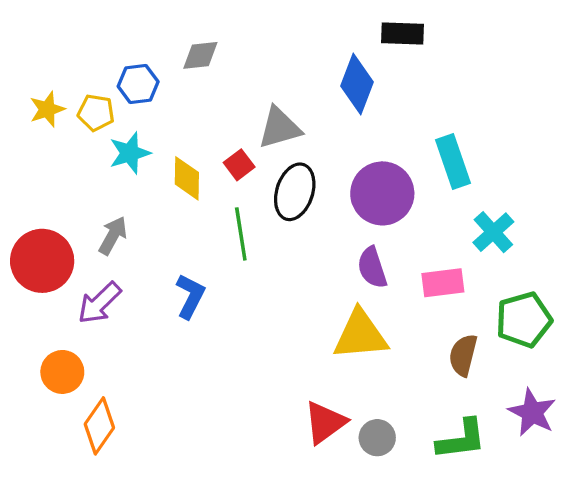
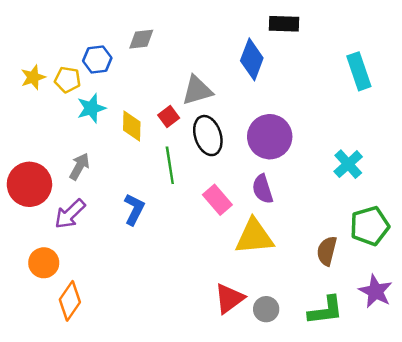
cyan rectangle: (453, 161) -> (359, 71), moved
black ellipse: (295, 192) -> (208, 136), turned -36
pink rectangle: (443, 283) -> (217, 200), moved, turned 56

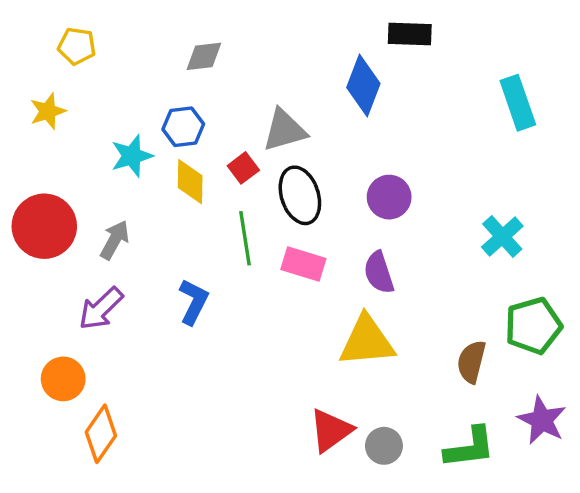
blue hexagon: (97, 59) -> (183, 127), moved
yellow pentagon: (68, 80) -> (77, 46), moved
purple circle: (270, 137) -> (389, 197), size x0.7
red circle: (29, 184) -> (44, 226), moved
pink rectangle: (217, 200) -> (303, 264), moved, turned -32

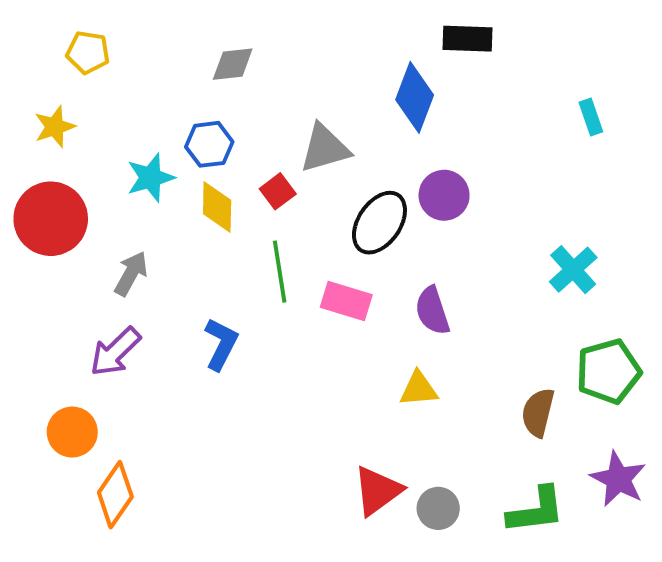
cyan rectangle: (518, 103) -> (591, 117), size x0.6
black ellipse: (300, 195) -> (379, 223), moved, turned 52
purple circle: (389, 197) -> (444, 195), moved
red circle: (44, 226) -> (51, 219), moved
yellow triangle: (367, 341) -> (419, 389), size x0.6

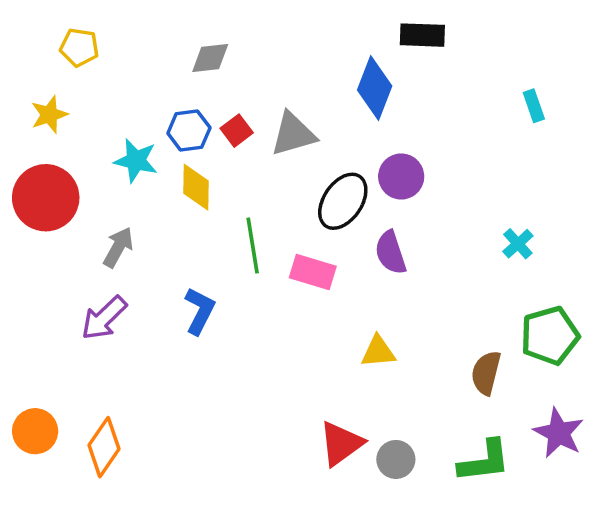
cyan star: (151, 178) -> (136, 161), turned 30
red square: (278, 191) -> (237, 131), moved
cyan cross: (573, 270) -> (518, 244), size x0.7
purple semicircle: (432, 311) -> (391, 253), moved
orange circle: (72, 432) -> (35, 431), moved

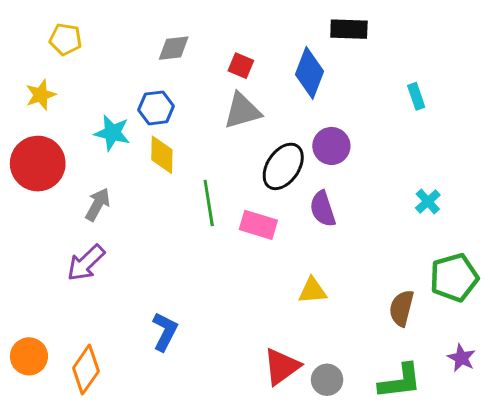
cyan rectangle: (534, 106) -> (416, 96), moved
red square: (237, 131) -> (241, 66), moved, turned -30
blue L-shape: (200, 311) -> (165, 332), moved
purple star: (559, 433) -> (461, 358), size x0.7

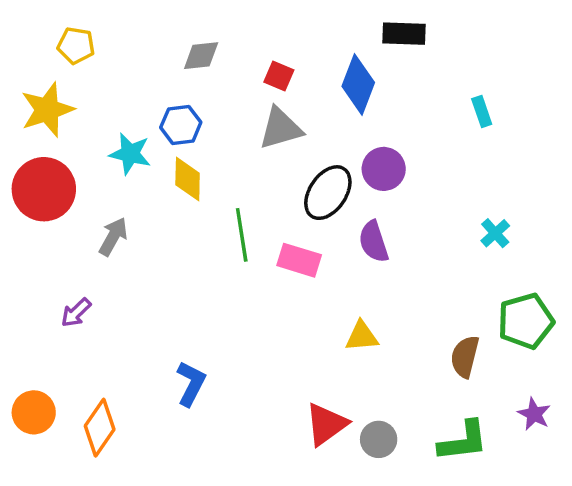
yellow star: (41, 95) -> (47, 110), size x1.5
purple arrow: (86, 263) -> (76, 313), moved, size x0.7

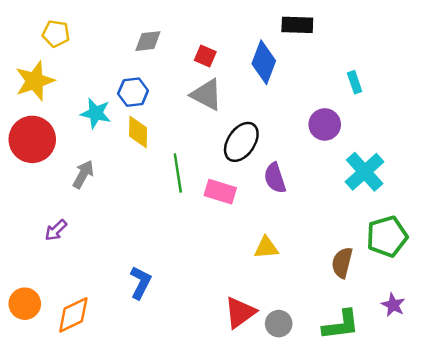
gray triangle: (281, 128) -> (206, 95), turned 44
purple circle: (384, 169) -> (325, 124), moved
cyan cross: (495, 233) -> (365, 172), size x1.8
orange diamond: (100, 428) -> (73, 315), turned 30

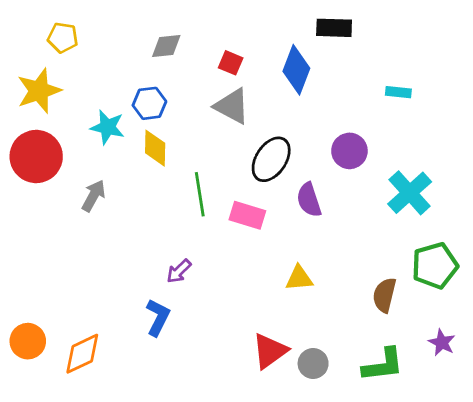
cyan rectangle: (355, 82) -> (398, 92), turned -65
purple circle: (325, 124) -> (349, 151), moved
purple arrow: (56, 230) -> (179, 271), moved

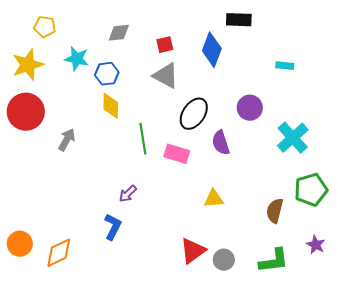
red square: (231, 63) -> (165, 45), turned -36
cyan star: (107, 127) -> (77, 59), moved

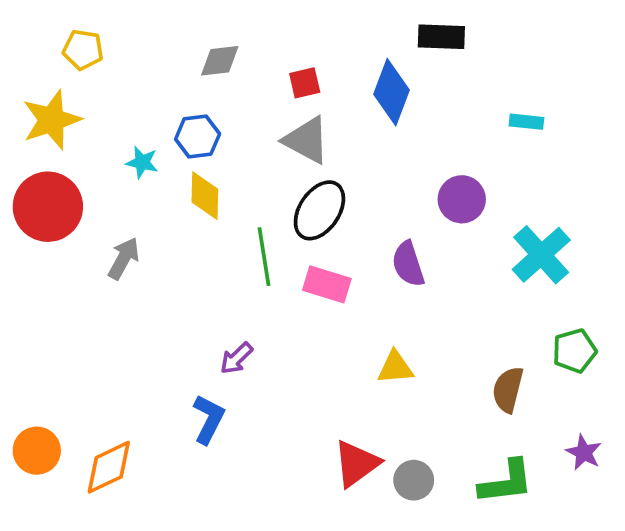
cyan star: (77, 59) -> (142, 162), moved, size x0.7
black ellipse: (194, 114) -> (319, 210), moved
green pentagon: (311, 190) -> (574, 351), size x0.7

